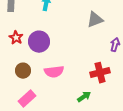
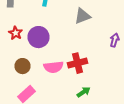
gray triangle: (95, 20) -> (82, 16), moved
red cross: (100, 73) -> (78, 63), moved

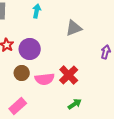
red cross: (78, 63) -> (69, 75), turned -30
brown circle: (22, 66) -> (22, 73), moved

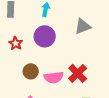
purple circle: (30, 49) -> (45, 36), moved

